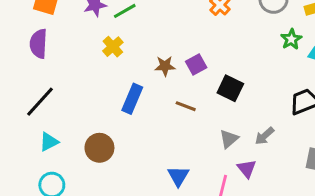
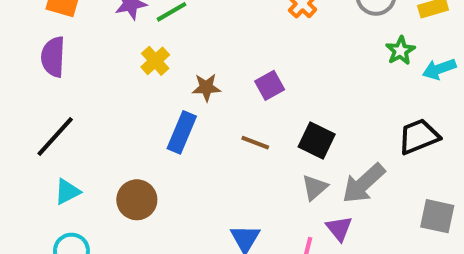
brown star: (165, 66) -> (206, 87), moved
black square: (230, 88) -> (317, 141), moved
gray arrow: (265, 136) -> (364, 183), size x1.6

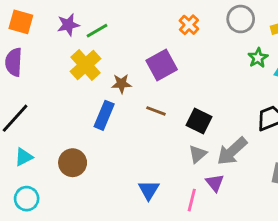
yellow cross: (155, 61) -> (85, 65), size x1.5
purple square: (270, 85) -> (162, 65), moved, size x1.5
brown line: (255, 143) -> (156, 111), moved

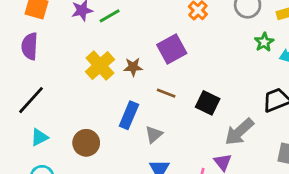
yellow cross: (85, 65) -> (100, 66), moved
blue rectangle: (104, 115) -> (129, 115), moved
gray triangle: (198, 154) -> (154, 135), moved

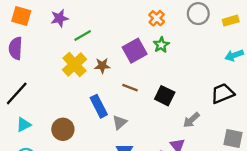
green line: (110, 16) -> (83, 36), moved
green star: (264, 42) -> (161, 45), moved
blue rectangle: (129, 115) -> (99, 106), turned -50
gray arrow: (239, 132) -> (191, 120), size x0.7

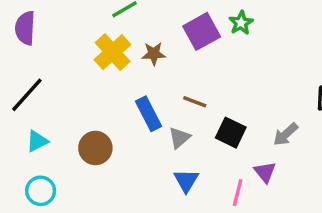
brown line: (130, 88) -> (195, 102), moved
black square: (165, 96) -> (231, 133), moved

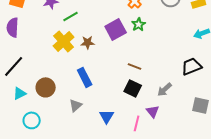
brown line: (195, 102) -> (135, 66), moved
gray triangle: (179, 138) -> (76, 105), moved
brown circle: (95, 148) -> (46, 87), moved
cyan circle: (41, 191) -> (32, 120), moved

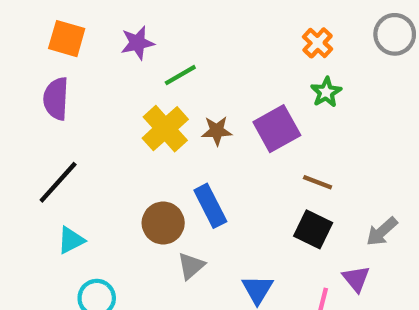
purple square: (116, 29) -> (277, 129), moved
brown circle: (46, 87) -> (163, 223), moved

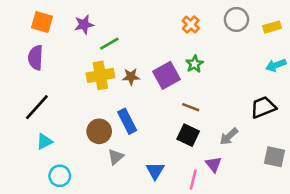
green star: (326, 92) -> (194, 64), moved
yellow cross: (165, 129) -> (100, 75), turned 32

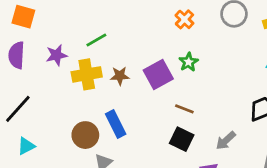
purple star: (84, 25) -> (56, 55), moved

